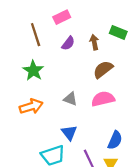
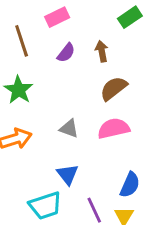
green rectangle: (118, 32) -> (130, 17), moved, turned -56

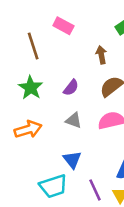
pink rectangle: (57, 17) -> (63, 26), turned 54
purple semicircle: (66, 53) -> (71, 88), moved

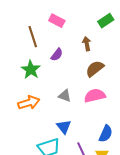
purple semicircle: (71, 88) -> (57, 55), moved

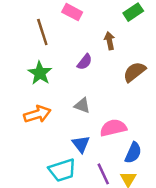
purple semicircle: (57, 55) -> (85, 62), moved
brown semicircle: (95, 69) -> (134, 72), moved
pink semicircle: (95, 96) -> (113, 128), moved

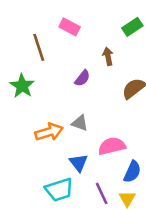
green star: (40, 73) -> (22, 86), moved
orange arrow: (37, 114) -> (49, 132), moved

